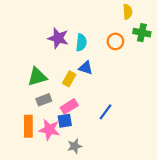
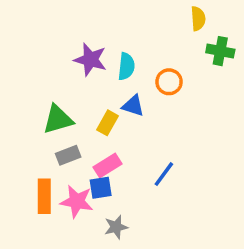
orange circle: (115, 41) -> (169, 82), moved

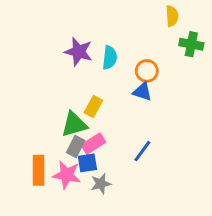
blue triangle: (133, 106) -> (142, 92), moved
green triangle: (58, 119) -> (74, 124), moved
gray rectangle: (68, 155) -> (76, 147), moved, turned -42
gray star: (116, 227) -> (101, 184), moved

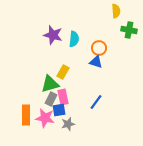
pink rectangle: (93, 144) -> (63, 97), turned -70

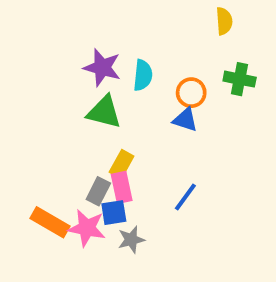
green cross: (129, 30) -> (240, 79), moved
yellow rectangle: (63, 72) -> (122, 164), moved
green triangle: (50, 84) -> (104, 112), moved, turned 30
orange rectangle: (26, 115) -> (50, 222), turned -60

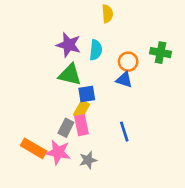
yellow semicircle: (224, 21) -> (107, 14), moved
blue line: (185, 197) -> (124, 132), turned -54
blue square: (114, 213) -> (87, 94), moved

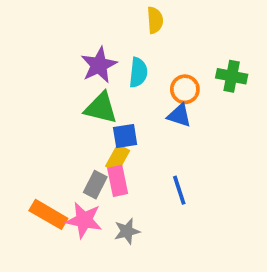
purple star: (69, 45) -> (99, 65), turned 30

